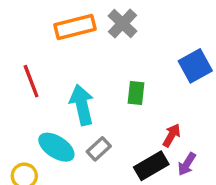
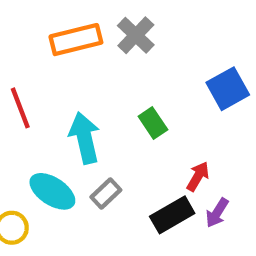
green rectangle: (136, 93) -> (153, 123), turned -40

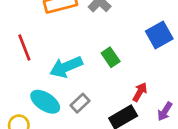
cyan arrow: (84, 138) -> (66, 67), turned -100
purple arrow: (217, 213) -> (165, 111), moved

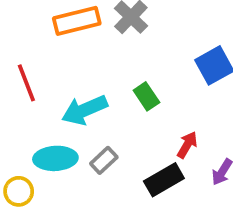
cyan ellipse: (45, 102) -> (55, 158), turned -36

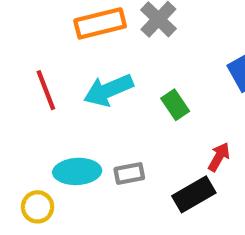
cyan arrow: (84, 110) -> (108, 90), moved
gray rectangle: (104, 160) -> (129, 174), turned 32

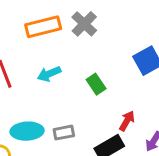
cyan arrow: (108, 90) -> (49, 74), size x0.7

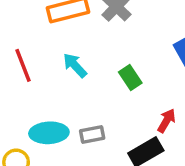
cyan arrow: (49, 74) -> (75, 65), turned 70

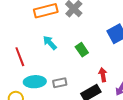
red line: (23, 65) -> (20, 57), moved
red arrow: (167, 121) -> (103, 75), turned -40

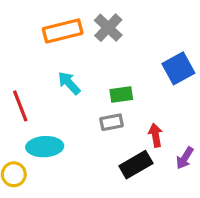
green rectangle: (82, 50) -> (121, 94), turned -64
gray rectangle: (60, 83) -> (112, 122), moved

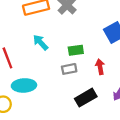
red arrow: (156, 135) -> (100, 67), moved

